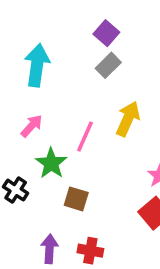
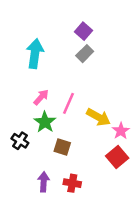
yellow arrow: (128, 119) -> (98, 117), moved, turned 95
pink arrow: (32, 126) -> (41, 97), moved

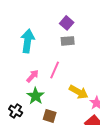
gray rectangle: (85, 54) -> (68, 41), turned 40
pink line: (69, 103) -> (55, 70), moved

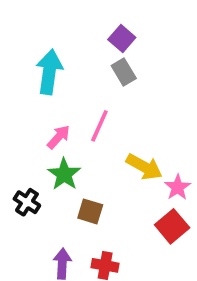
gray rectangle: (68, 41) -> (124, 72), turned 64

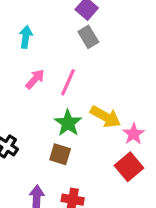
cyan arrow: (49, 72) -> (26, 37), size x0.6
pink arrow: (59, 137) -> (35, 79), moved
green star: (64, 174) -> (68, 123), moved

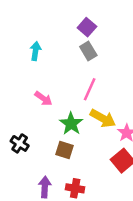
pink arrow: (35, 79) -> (43, 99), moved, turned 84
pink line: (68, 82) -> (90, 89), moved

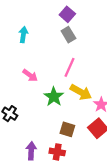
brown square: (65, 150) -> (67, 129), moved

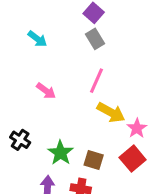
cyan arrow: (23, 35) -> (37, 39), turned 119
green star: (54, 97) -> (60, 153), moved

